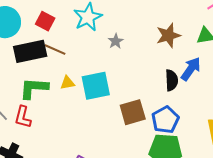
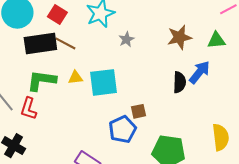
brown square: (133, 112) -> (139, 111), size x0.6
blue pentagon: (165, 120) -> (123, 129), moved

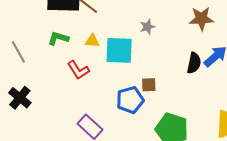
gray star: (126, 39) -> (147, 27), moved
green L-shape: (41, 81) -> (58, 38), size x0.7
red L-shape: (29, 109) -> (78, 70), moved, turned -60

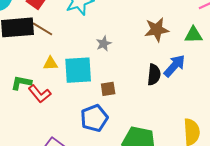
green L-shape: (58, 38) -> (21, 83), moved
brown square: (149, 85) -> (108, 89), moved

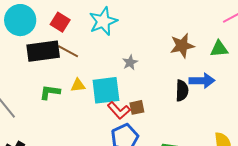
blue arrow: (175, 66) -> (202, 81), turned 50
green L-shape: (21, 83) -> (50, 92), moved
red L-shape: (40, 94) -> (119, 110), moved

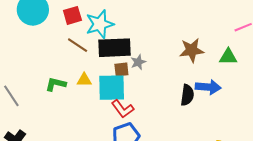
cyan star: (103, 21) -> (100, 24), moved
red square: (60, 22) -> (72, 15), turned 36
black rectangle: (43, 51) -> (115, 48), moved
brown square: (137, 107) -> (121, 69), moved

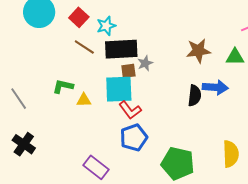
red square: (72, 15) -> (79, 17), turned -30
cyan star: (100, 24) -> (106, 26), size x0.7
yellow triangle: (84, 80) -> (84, 100), moved

